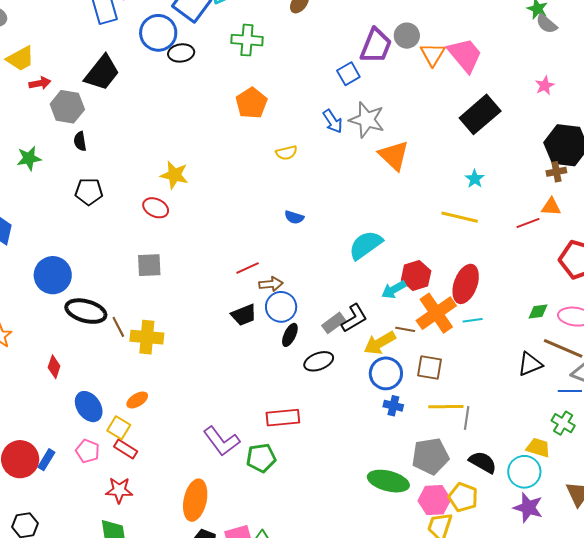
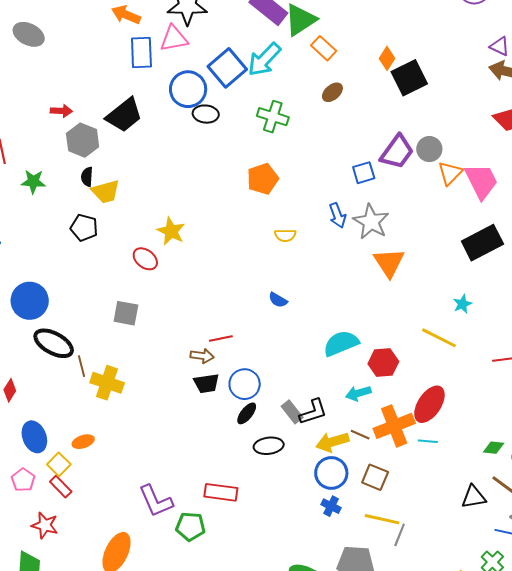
yellow trapezoid: (20, 59) -> (106, 192), moved
red hexagon: (416, 275) -> (383, 363), moved
brown arrow: (271, 284) -> (202, 356), moved
gray rectangle: (334, 323) -> (292, 412), turned 75

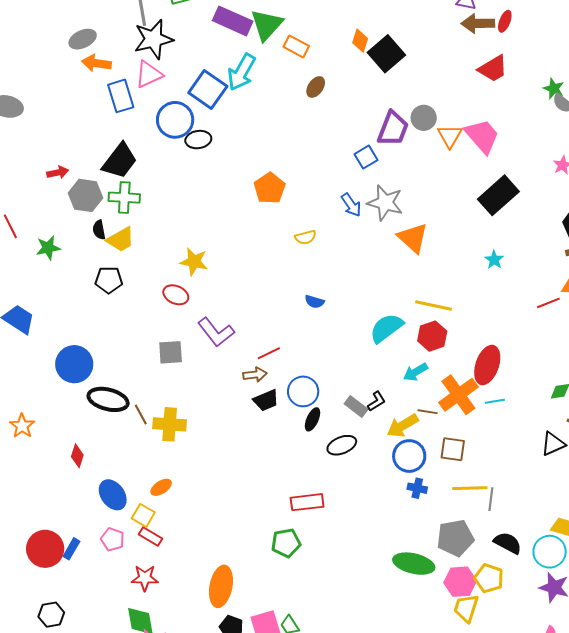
green cross: (273, 117) -> (124, 198), moved
yellow line: (439, 338) -> (433, 306), moved
black L-shape: (313, 412) -> (376, 401), size x0.7
purple L-shape: (156, 501) -> (216, 332), moved

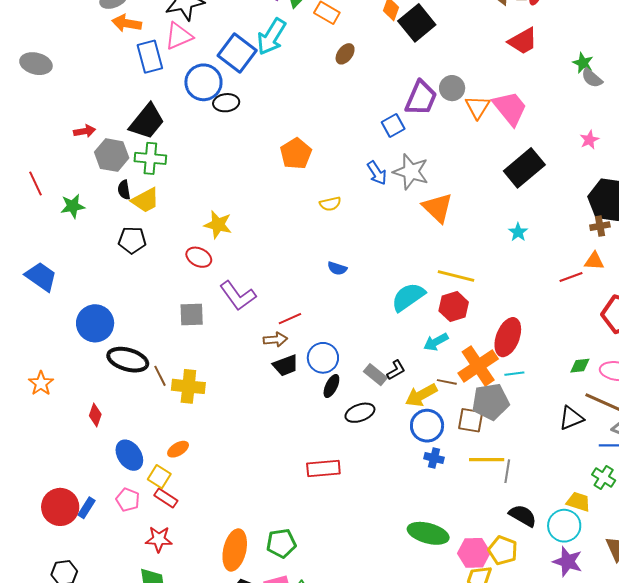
gray pentagon: (455, 538) -> (491, 402), moved
green pentagon: (286, 543) -> (281, 543), moved

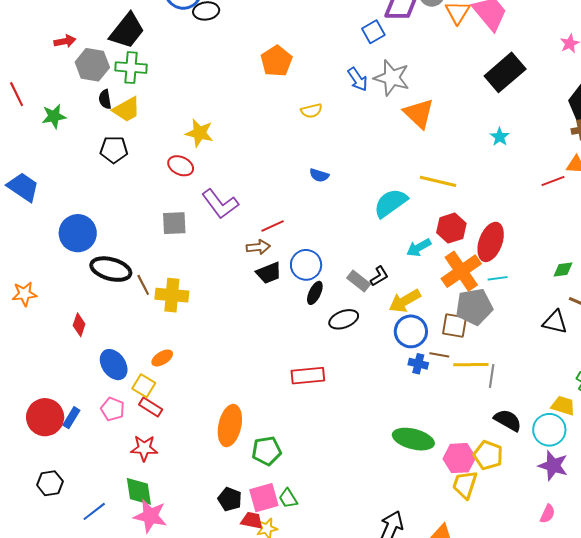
red hexagon: (454, 307) -> (451, 228), moved
brown line: (447, 382) -> (439, 355), moved
orange star: (41, 383) -> (24, 294), turned 30
black triangle: (571, 418) -> (555, 322), turned 36
orange ellipse: (235, 550) -> (230, 426), moved

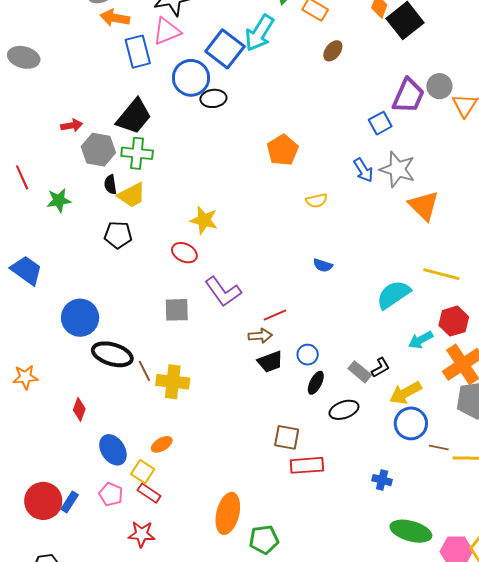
blue circle: (306, 265) -> (308, 355), size x0.7
brown square: (454, 326) -> (287, 437), moved
blue cross: (418, 364) -> (382, 480), moved

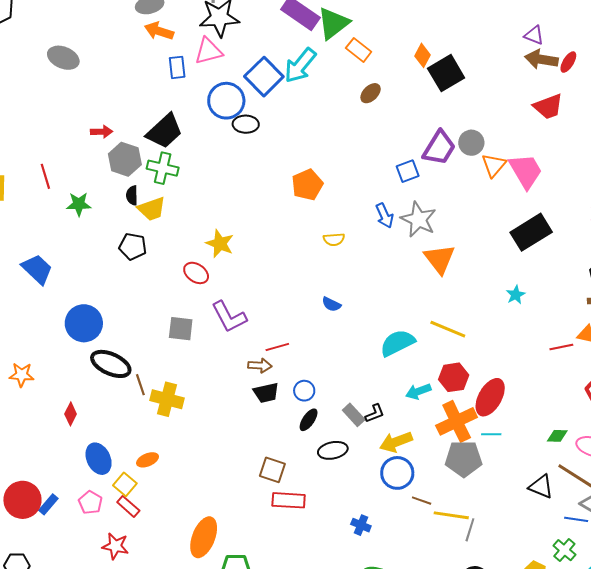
blue rectangle: (138, 52) -> (177, 67), size x0.7

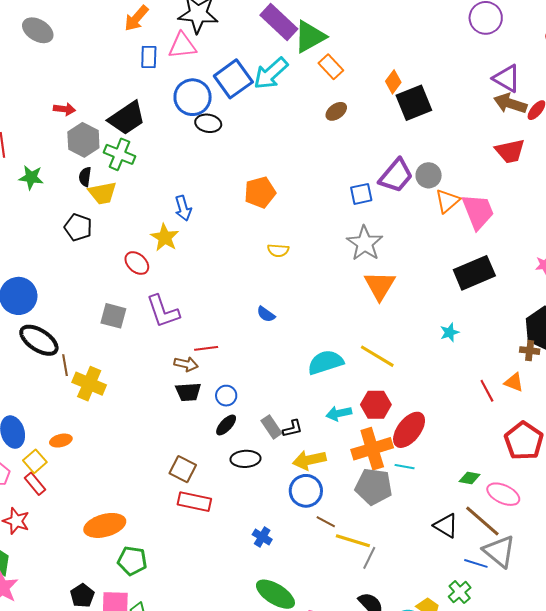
orange arrow: (159, 31) -> (136, 18), turned -76
purple triangle: (534, 35) -> (507, 78), size x1.4
blue arrow: (385, 216) -> (183, 208), moved
red line: (561, 347) -> (487, 391), turned 65
orange ellipse: (204, 537) -> (105, 525), turned 45

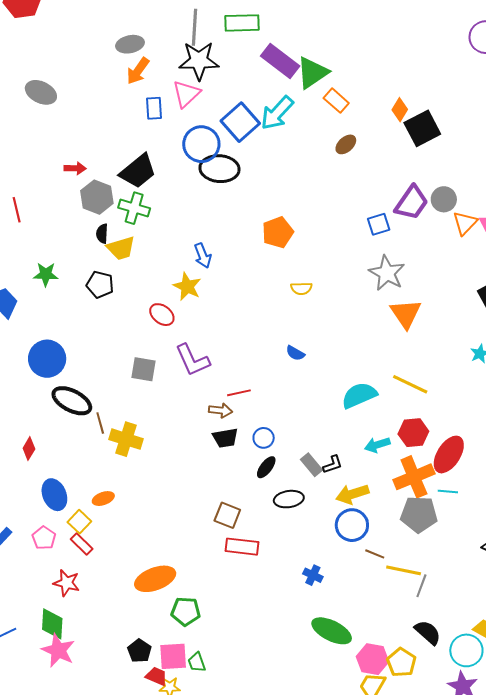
pink triangle: (182, 46) -> (186, 94), turned -32
black ellipse: (208, 123) -> (220, 169), size x1.5
green star: (31, 177) -> (46, 274), moved

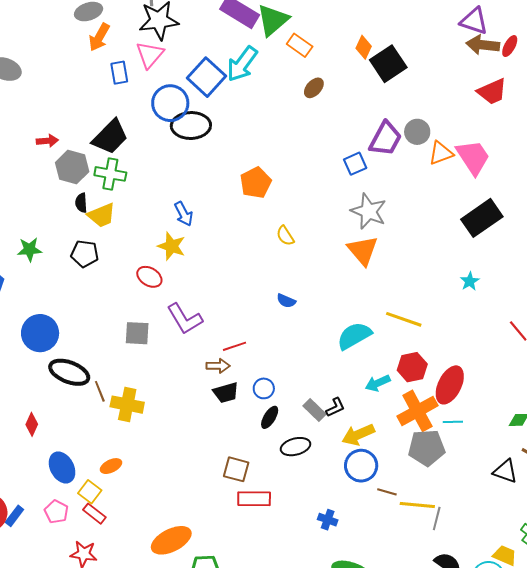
orange triangle: (465, 223) -> (441, 153), turned 32
yellow semicircle: (301, 288) -> (285, 236), turned 65
orange triangle: (406, 314) -> (363, 250), moved

